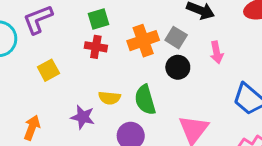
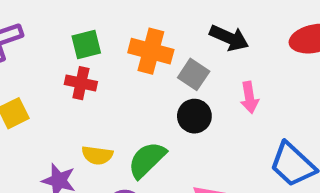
orange cross: (143, 41) -> (151, 51), moved, turned 32
green semicircle: (145, 100) -> (147, 160), turned 60

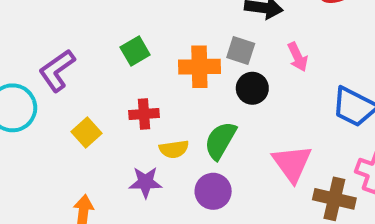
orange cross: (151, 51) -> (199, 67), moved
red cross: (81, 83) -> (144, 114), moved

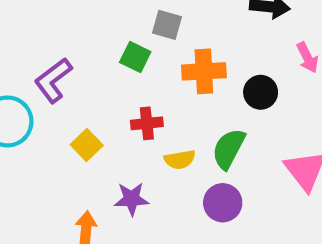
gray square: (241, 50) -> (167, 25), moved
green square: (135, 51) -> (135, 57), turned -32
purple star: (145, 182) -> (131, 199), moved

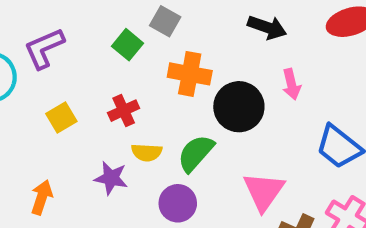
black circle: (261, 92) -> (239, 107), size x1.5
red cross: (147, 123) -> (124, 111), turned -32
purple star: (131, 199) -> (111, 178), moved

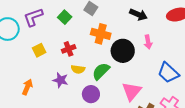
green square: (127, 45) -> (65, 17), moved

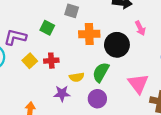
purple L-shape: (33, 17) -> (15, 37), turned 50
red cross: (69, 49) -> (51, 61), moved, turned 32
yellow square: (39, 50) -> (30, 61), moved

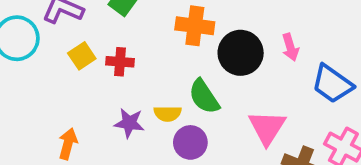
pink arrow: (140, 28) -> (290, 47), moved
green semicircle: (101, 72) -> (204, 97), turned -72
yellow semicircle: (77, 77) -> (168, 114), moved

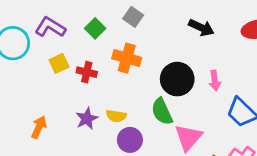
orange cross: (195, 26) -> (127, 58), moved
green semicircle: (204, 97) -> (162, 112), moved
purple star: (129, 123) -> (87, 119), turned 30

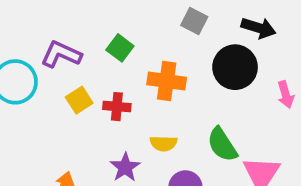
gray square: (133, 17) -> (194, 21), moved
black circle: (177, 79) -> (235, 67), moved
yellow semicircle: (116, 116) -> (164, 143), moved

